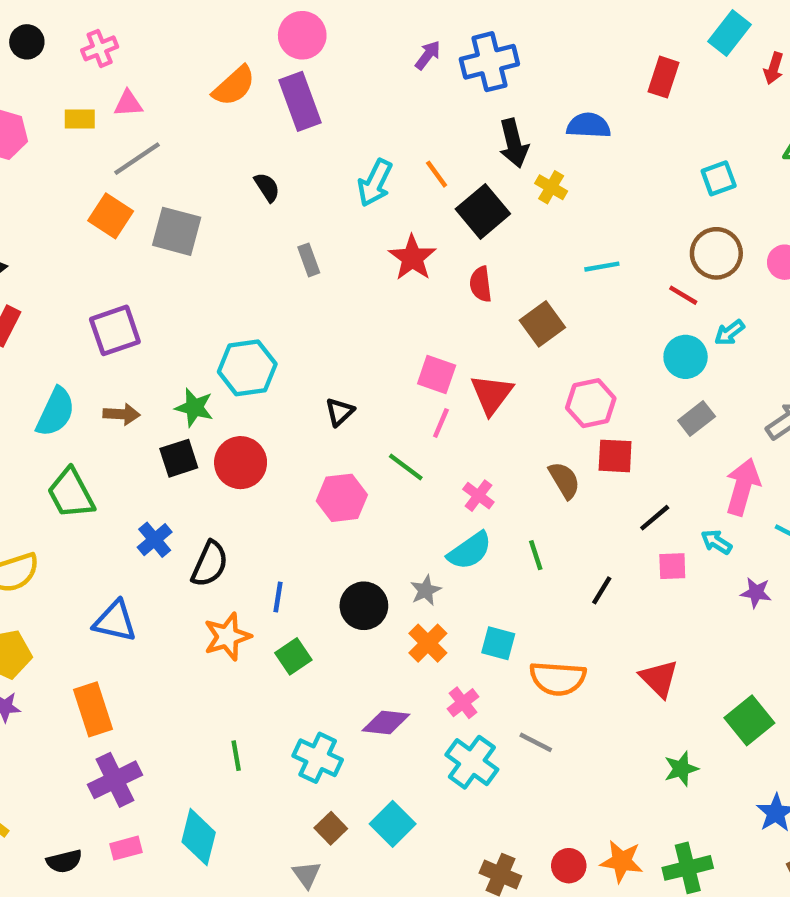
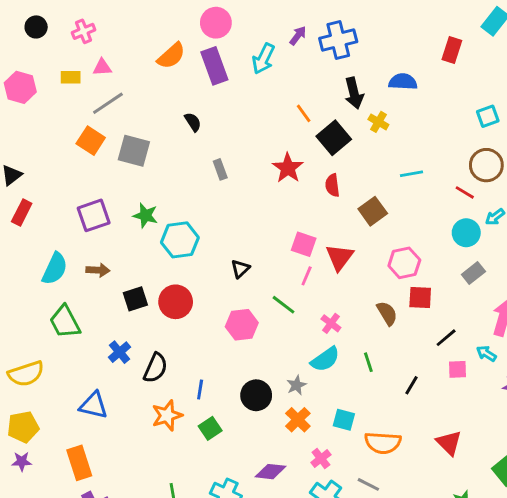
cyan arrow: (375, 183) -> (263, 59), moved
green star: (194, 408) -> (145, 215), moved

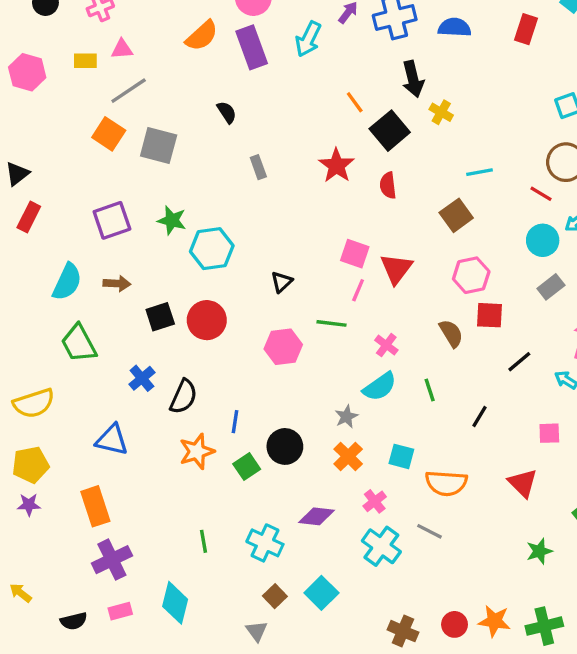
blue semicircle: (403, 82) -> (455, 27), moved
brown square: (373, 211) -> (456, 215), moved
green line: (283, 305) -> (331, 323), turned -30
pink square: (458, 369) -> (549, 433), moved
black circle: (256, 395) -> (285, 446), moved

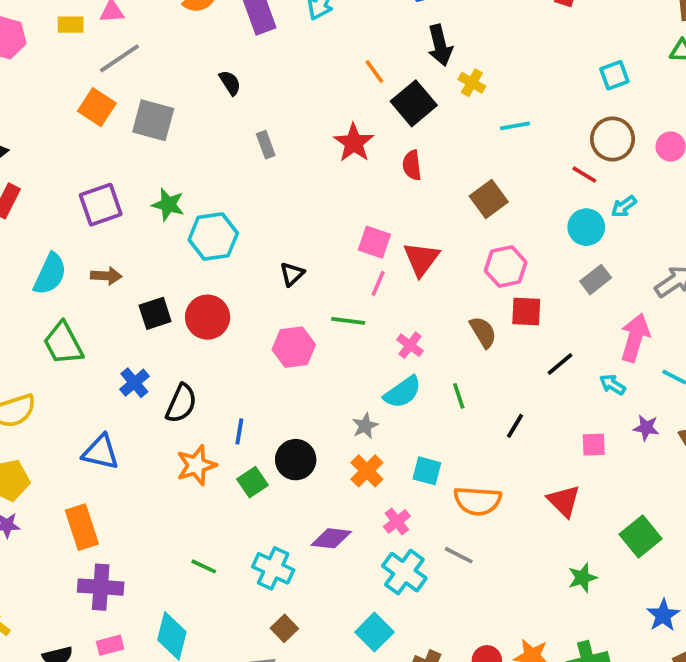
cyan line: (479, 172) -> (515, 126), moved
green line: (203, 541) -> (204, 566), turned -55
purple cross: (112, 560) -> (101, 587), turned 30
cyan square: (321, 593) -> (374, 632), moved

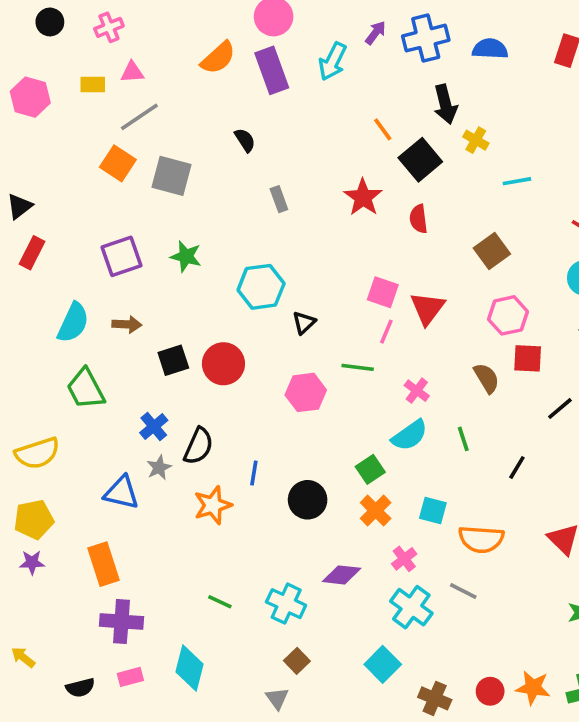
cyan hexagon: (213, 236) -> (261, 287), moved
gray star: (365, 426) -> (159, 468), moved
green square: (253, 482) -> (370, 469), moved

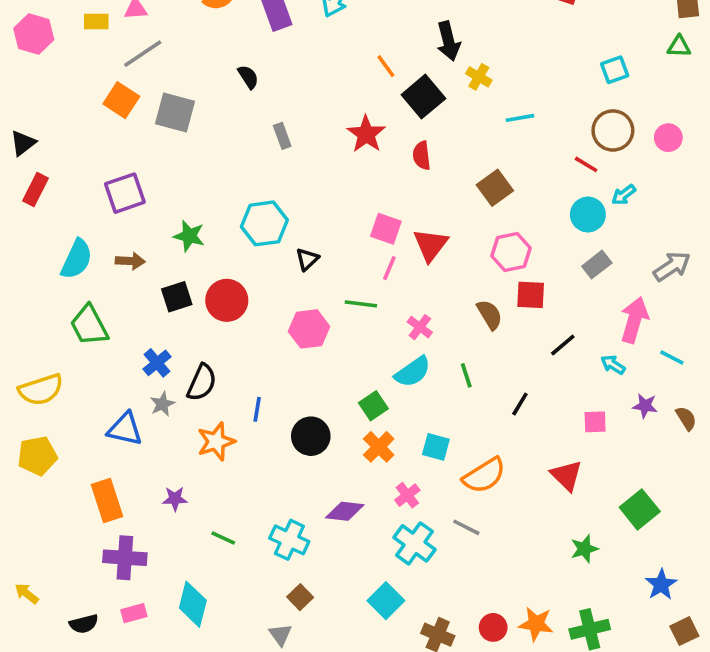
green star: (186, 256) -> (189, 236), moved
orange semicircle: (481, 539) -> (484, 475), turned -36
purple star: (32, 562) -> (175, 499), moved

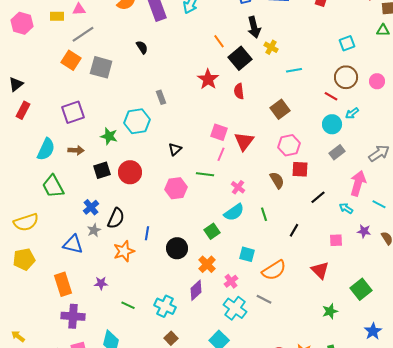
gray rectangle: (282, 136) -> (161, 97), moved
cyan hexagon: (264, 223) -> (137, 121), moved
orange cross: (379, 447) -> (207, 264), moved
purple diamond: (345, 511) -> (196, 290), turned -50

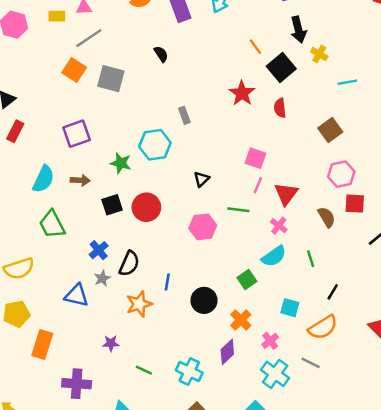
red triangle: (244, 141) -> (286, 194), moved
black line: (294, 230) -> (333, 292), moved
orange rectangle: (63, 284) -> (42, 344), moved, turned 35

